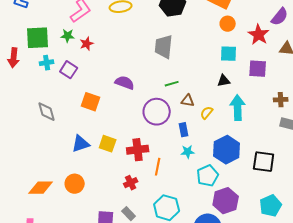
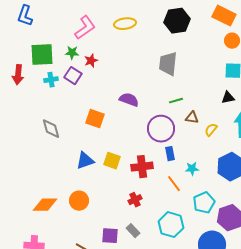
purple square: (69, 70) -> (73, 76), moved
blue rectangle: (184, 130) -> (170, 154), moved
orange line: (158, 167) -> (174, 184), moved, turned -48
cyan pentagon: (208, 176) -> (204, 203), moved

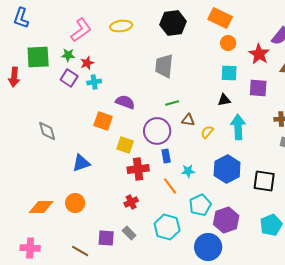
cyan cross: (51, 80) -> (94, 82), moved
orange square: (95, 119) -> (103, 121), moved
yellow square: (112, 161) -> (125, 145), moved

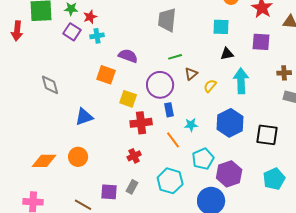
cyan square: (229, 73) -> (221, 27), moved
brown triangle: (188, 120) -> (191, 74), turned -48
gray rectangle: (129, 233) -> (132, 187), turned 72

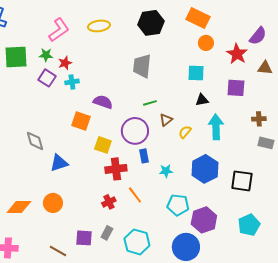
gray diamond: (50, 85) -> (35, 141), moved
orange line: (173, 140) -> (135, 195), moved
cyan pentagon: (203, 159) -> (178, 205), turned 30
cyan hexagon: (170, 181) -> (137, 242), moved

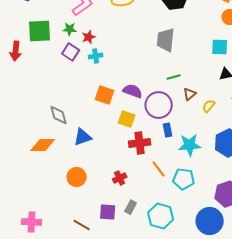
purple semicircle: (103, 102) -> (133, 91), moved
cyan star: (166, 171) -> (190, 145), size x1.6
red cross: (109, 202) -> (120, 178), moved
cyan pentagon: (178, 205) -> (184, 179), moved
orange diamond: (19, 207) -> (43, 145), moved

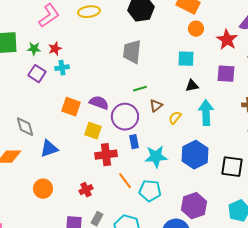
green star: (70, 29) -> (34, 49), moved
purple square: (71, 52) -> (37, 74), moved

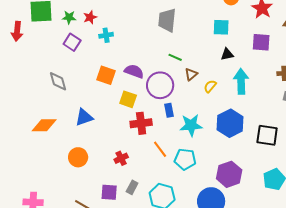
cyan cross: (62, 68) -> (106, 35), moved
green line: (140, 89) -> (175, 57), turned 40
gray diamond: (25, 127) -> (58, 81), moved

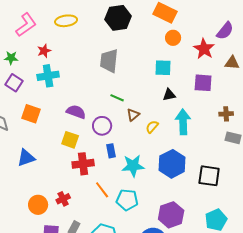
red star: (90, 17) -> (44, 51), moved
cyan cross: (106, 35) -> (48, 76), size x1.5
orange square: (106, 75) -> (31, 114), moved
purple circle: (160, 85) -> (102, 126), size x0.7
orange circle: (78, 157) -> (38, 205), moved

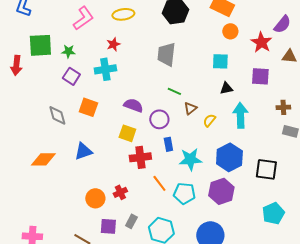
red star: (44, 51) -> (113, 44), moved
purple hexagon: (171, 215) -> (221, 191), moved

